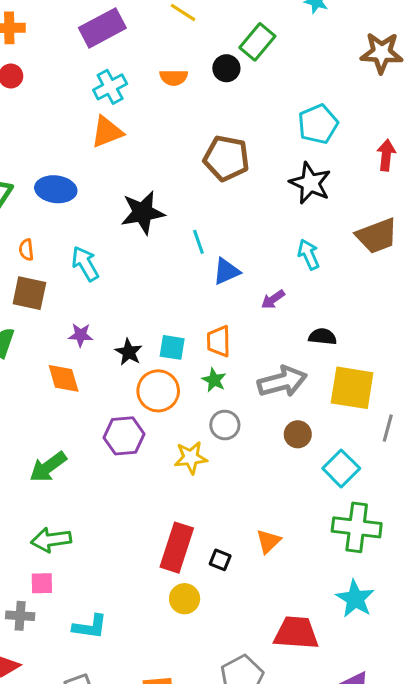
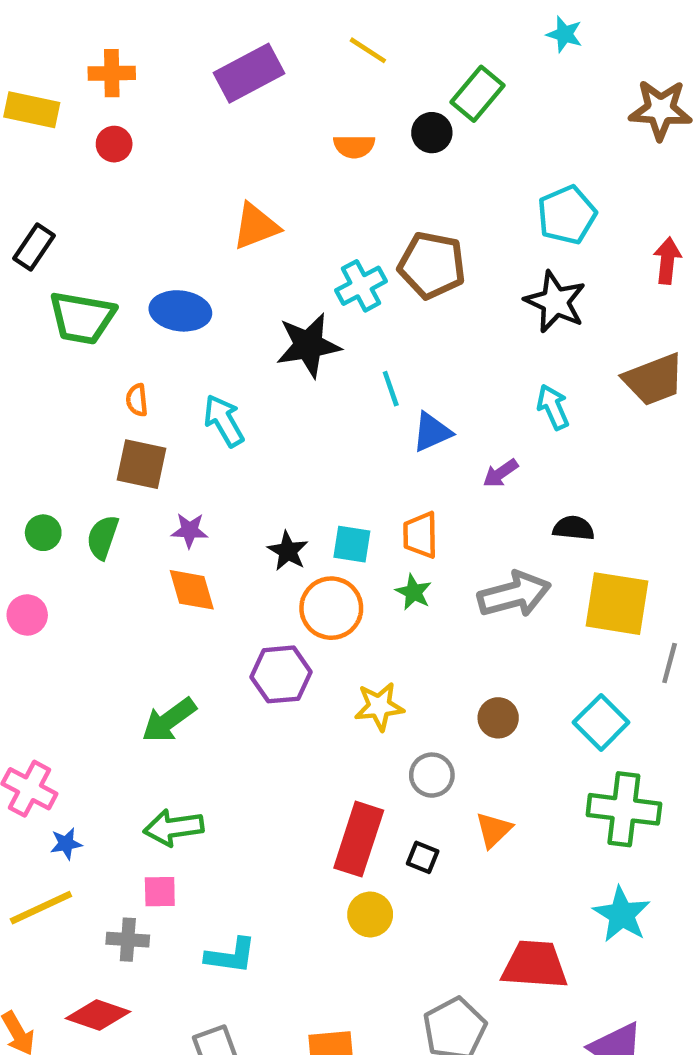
cyan cross: (110, 87) -> (361, 286), moved
purple star: (81, 335) -> (190, 530), moved
gray circle: (225, 425) -> (432, 775), moved
brown circle: (298, 434) -> (498, 718), moved

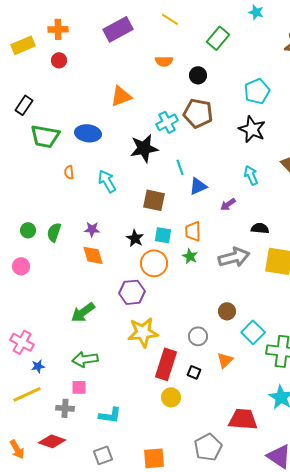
yellow rectangle: (32, 110) -> (23, 45), turned -35
black circle: (432, 133) -> (198, 75), moved
brown square: (142, 464) -> (154, 200), moved
yellow star: (379, 706) -> (143, 332), moved, size x1.4
cyan square: (601, 722) -> (253, 332), moved

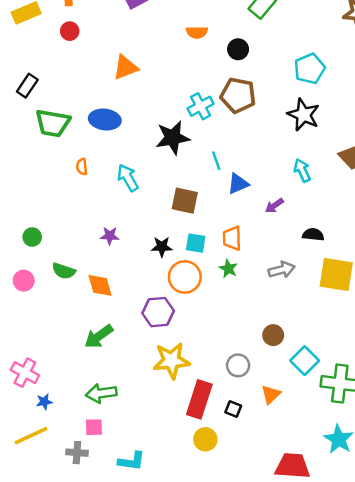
orange triangle: (121, 96) -> (125, 67), moved
green semicircle: (54, 232) -> (64, 271), moved, turned -90
black star: (135, 238) -> (162, 247), turned -30
orange diamond: (93, 255) -> (100, 285), moved
gray arrow: (234, 257) -> (282, 270), size x0.7

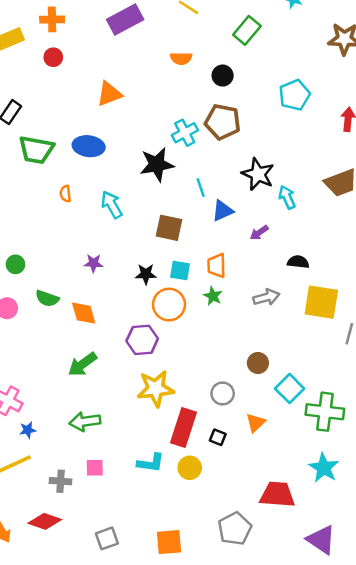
black star: (303, 115) -> (258, 174), moved
pink square: (94, 427) -> (95, 468), moved
cyan L-shape: (131, 461) -> (151, 463), moved

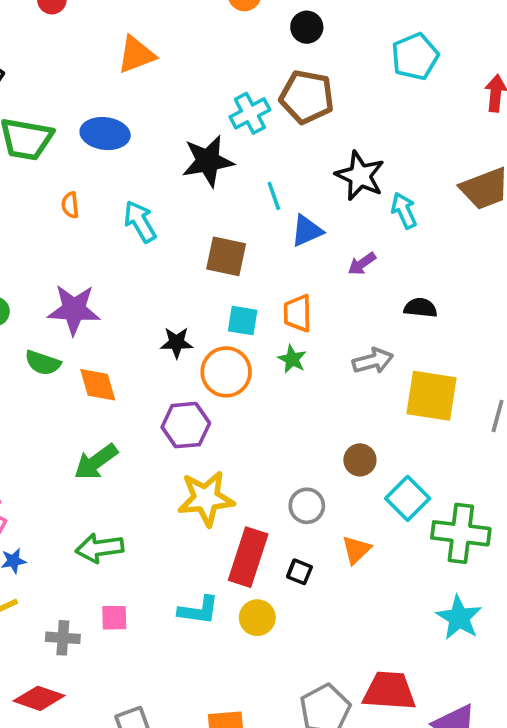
purple star: (93, 263) -> (74, 310), moved, size x1.8
black star: (146, 274) -> (177, 343), moved
yellow square: (321, 302) -> (431, 396), moved
red trapezoid: (277, 495) -> (389, 691), moved

